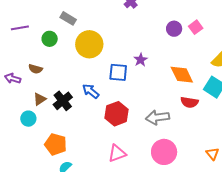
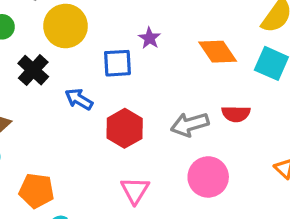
black cross: (63, 101) -> (33, 70), moved
red semicircle: (189, 102) -> (236, 114), moved
pink triangle: (117, 153) -> (135, 190), turned -30

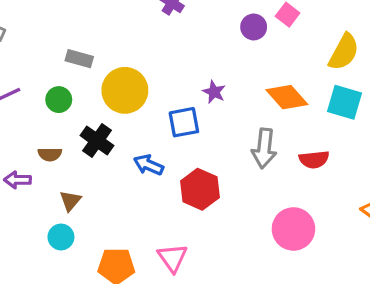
gray arrow: (190, 124) -> (264, 148), moved, turned -60
pink triangle: (135, 190) -> (172, 258), moved

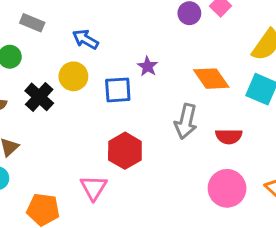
yellow circle: (125, 90) -> (73, 76), moved, size x0.7
blue arrow: (148, 165) -> (85, 39), moved
pink circle: (293, 229) -> (227, 188), moved
pink triangle: (172, 258) -> (94, 188), moved

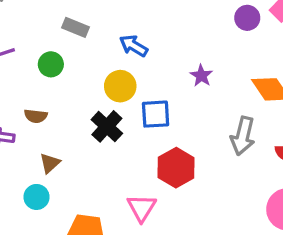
blue square: (118, 90) -> (156, 114), moved
black cross: (39, 97) -> (107, 126), moved

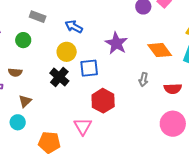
purple star: (201, 76) -> (116, 43), size x1.6
gray arrow: (243, 136) -> (143, 80), size x0.6

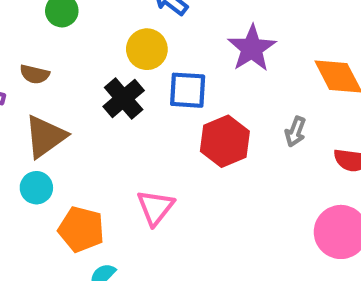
brown triangle: (25, 101) -> (45, 136), size x1.6
red hexagon: (103, 101) -> (225, 141), moved
cyan circle: (18, 122) -> (36, 188), moved

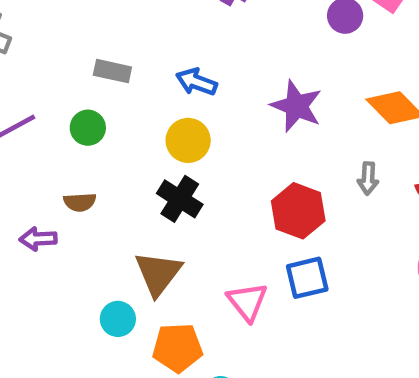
blue square: (188, 90) -> (307, 278), moved
brown triangle: (45, 136) -> (158, 273), moved

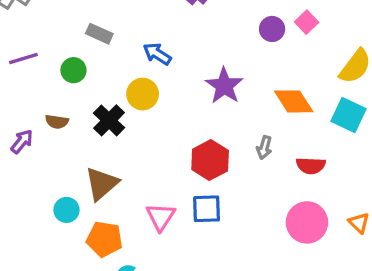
black cross: (180, 199) -> (109, 120), moved
purple arrow: (38, 239) -> (22, 141), turned 120

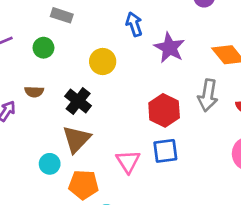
blue arrow: (157, 54) -> (134, 24), moved, turned 45
black cross: (109, 120) -> (78, 101), moved
gray arrow: (264, 148) -> (208, 95), size x1.6

